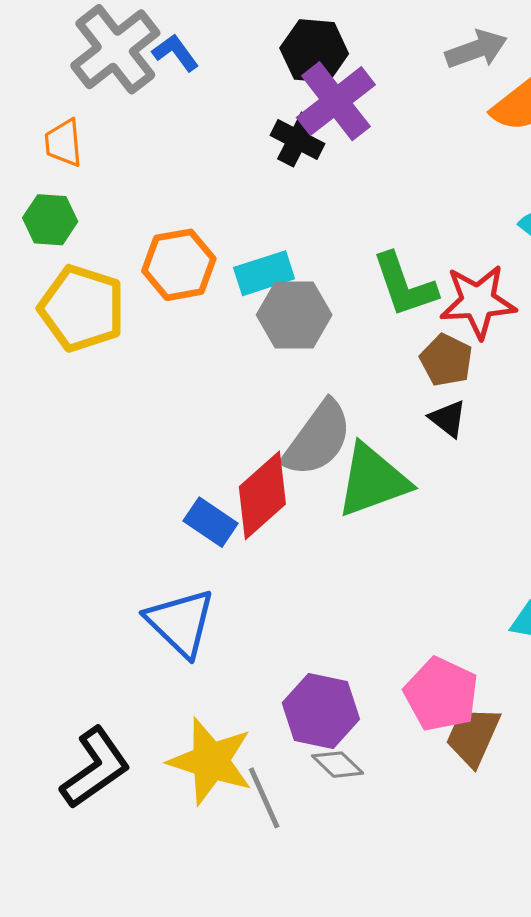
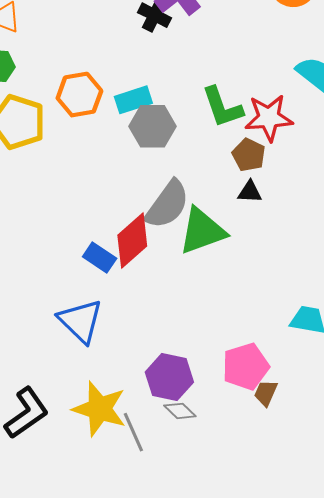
black triangle: (448, 419) -> (250, 192), turned -35
pink pentagon: (441, 694) -> (246, 366), turned 30
brown trapezoid: (473, 736) -> (266, 393), size x0.7

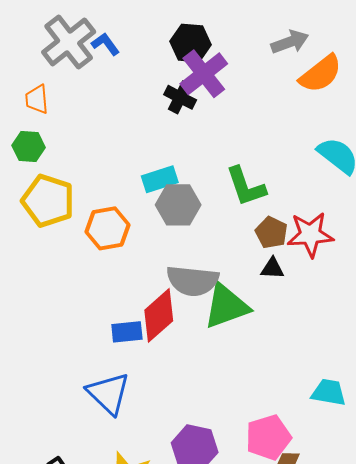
orange hexagon: (79, 95) -> (107, 228), moved
red star: (269, 118) -> (310, 235), moved
gray semicircle: (167, 205) -> (193, 281), turned 60
blue rectangle: (100, 257) -> (127, 332), turned -40

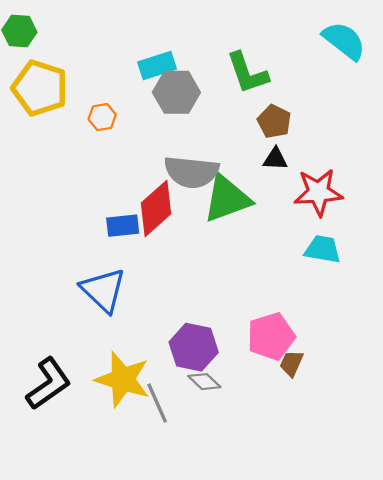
orange hexagon: (107, 228) -> (102, 117), size x0.6
red star: (310, 235) -> (318, 192), moved
cyan trapezoid: (329, 392) -> (323, 249), moved

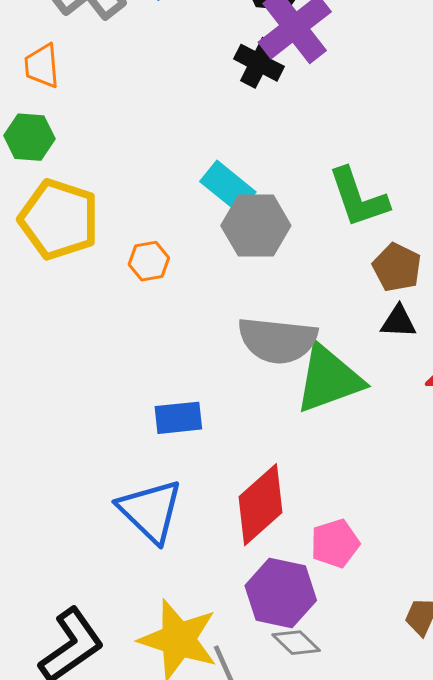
cyan rectangle: (157, 65) -> (228, 187), turned 57
red diamond: (156, 208) -> (261, 505), moved
pink pentagon: (271, 336) -> (335, 543), moved, size x0.7

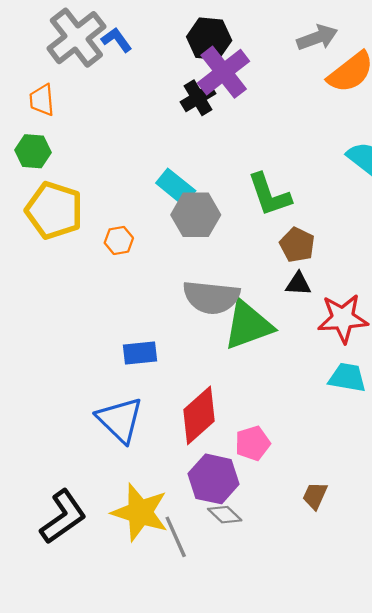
black cross: (259, 63) -> (198, 98), turned 32

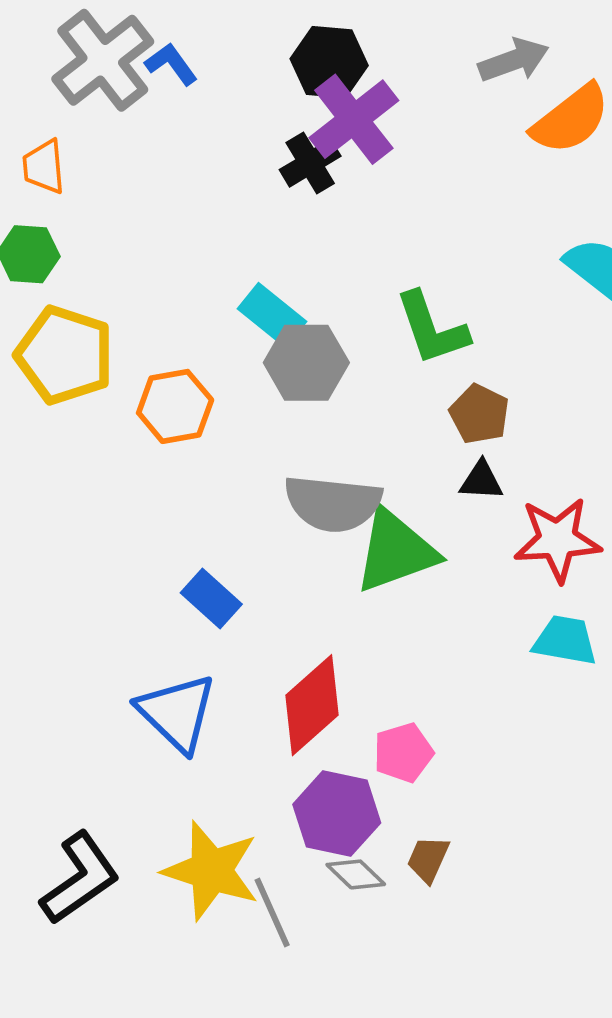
orange hexagon: (119, 240) -> (175, 406), size x1.5
blue rectangle: (140, 353) -> (211, 599), turned 48
brown trapezoid: (315, 496) -> (428, 859), moved

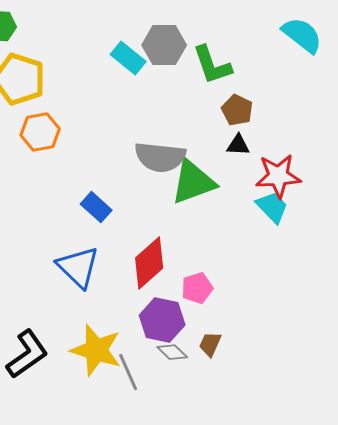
gray hexagon: (306, 363) -> (164, 45), moved
orange hexagon: (175, 406) -> (40, 132), moved
cyan trapezoid: (565, 640) -> (272, 207), moved, turned 36

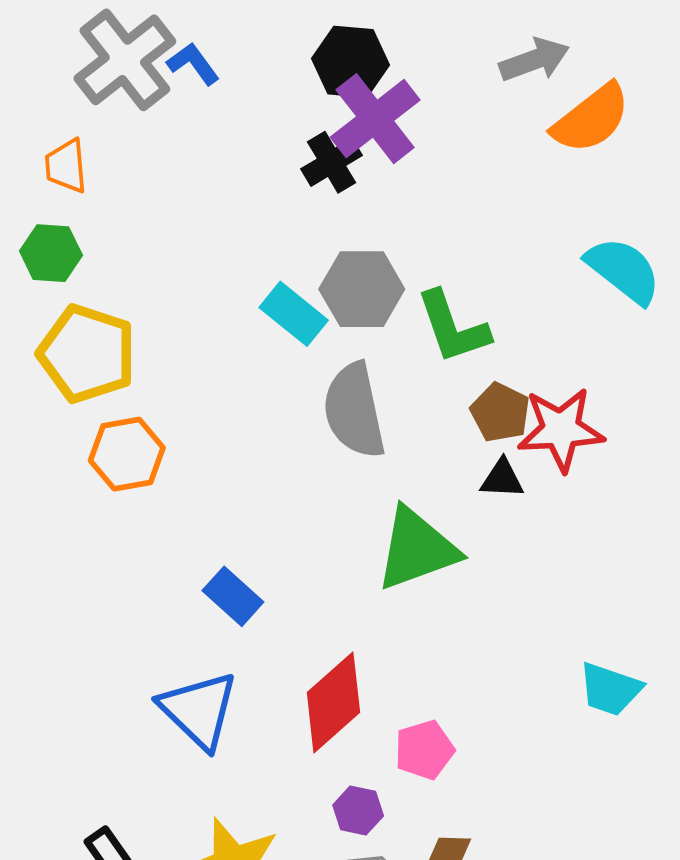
gray semicircle: (160, 157) -> (354, 411), moved, turned 72
red star: (278, 176) -> (561, 429), moved
cyan trapezoid: (272, 207) -> (610, 689), moved, turned 153
purple hexagon: (162, 320) -> (358, 811), size x0.6

